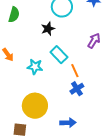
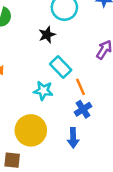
cyan star: (35, 67) -> (43, 91), moved
blue arrow: (68, 123) -> (73, 138), moved, turned 91

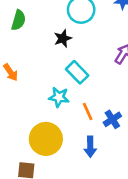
orange line: (81, 87) -> (88, 112), moved
blue cross: (83, 109) -> (112, 119), moved

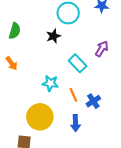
green semicircle: (18, 20) -> (15, 31), moved
cyan rectangle: (77, 72) -> (78, 63), moved

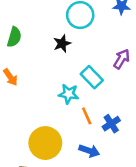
cyan star: (50, 83) -> (69, 94), moved
blue arrow: (76, 123) -> (89, 151), turned -70

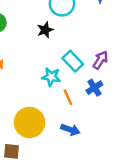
purple arrow: (122, 59) -> (100, 60), moved
blue cross: (111, 124) -> (94, 88), moved

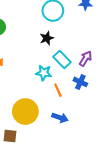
black star: (45, 30) -> (47, 38), moved
blue cross: (94, 88) -> (80, 82), turned -32

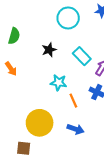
black star: (47, 38) -> (49, 50), moved
cyan rectangle: (62, 60) -> (82, 56), moved

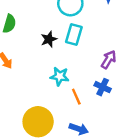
cyan rectangle: (82, 56) -> (74, 34), moved, turned 60

